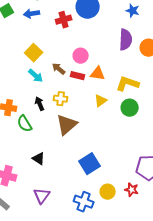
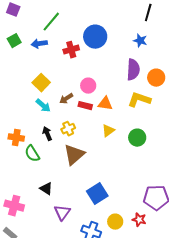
brown arrow: (59, 69) -> (66, 99), turned -72
yellow L-shape: (128, 84) -> (139, 100), moved
yellow cross: (61, 99) -> (68, 129), turned -32
purple triangle: (42, 196) -> (62, 213), moved

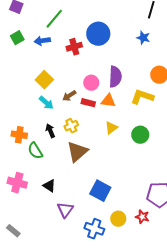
purple semicircle: (133, 70) -> (115, 77), moved
blue square: (97, 194) -> (100, 191), turned -30
pink cross: (14, 206) -> (17, 183), moved

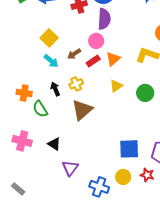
purple semicircle: (115, 77) -> (104, 19), moved
orange triangle: (108, 101) -> (113, 59), turned -49
red rectangle: (88, 103) -> (93, 61), turned -48
blue square: (100, 191) -> (129, 149), moved, turned -30

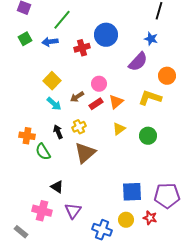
purple semicircle: (104, 19) -> (138, 62), moved, turned 40
pink cross: (22, 141) -> (42, 211), moved

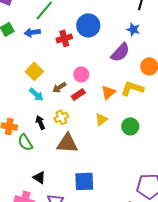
orange triangle: (116, 102) -> (108, 92), moved
brown triangle: (85, 153) -> (67, 143), turned 45
blue square: (132, 192) -> (84, 181), moved

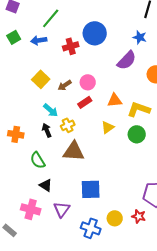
brown arrow: (59, 87) -> (65, 85), moved
yellow L-shape: (132, 88) -> (139, 109), moved
orange triangle: (108, 92) -> (115, 100), turned 35
cyan arrow: (36, 94) -> (51, 110), moved
green semicircle: (25, 142) -> (38, 160), moved

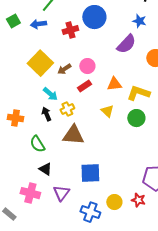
yellow square: (41, 79) -> (40, 63), size x1.4
yellow triangle: (108, 127) -> (107, 111), turned -40

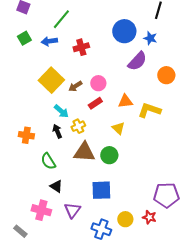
blue circle: (94, 17) -> (124, 31), moved
green circle: (136, 118) -> (109, 155), moved

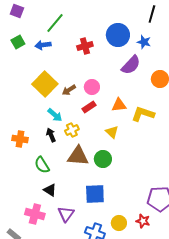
red cross: (81, 47) -> (85, 46), moved

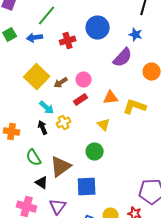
blue circle: (118, 35) -> (98, 28), moved
red cross: (85, 46) -> (68, 41), moved
brown triangle: (78, 156) -> (61, 167), moved, turned -40

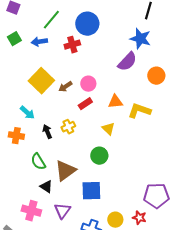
blue circle: (98, 28) -> (87, 24), moved
blue star: (136, 35) -> (140, 39), size x1.5
cyan arrow: (47, 108) -> (27, 113), moved

